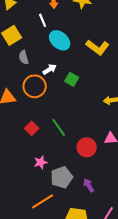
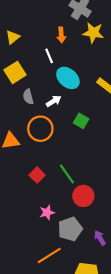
white arrow: (50, 69) -> (54, 101), moved
red circle: (87, 147) -> (83, 196), moved

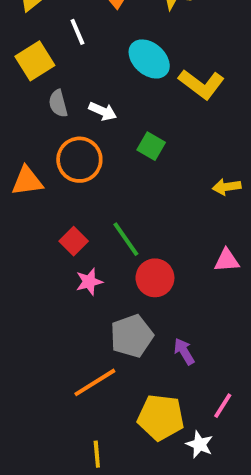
white line: (49, 56) -> (77, 32), moved
cyan ellipse: (68, 78) -> (149, 59), moved
white arrow: (54, 101) -> (103, 111), turned 56
pink star: (47, 213) -> (89, 282), moved

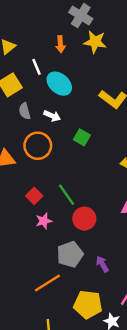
cyan ellipse: (149, 59) -> (59, 84), moved

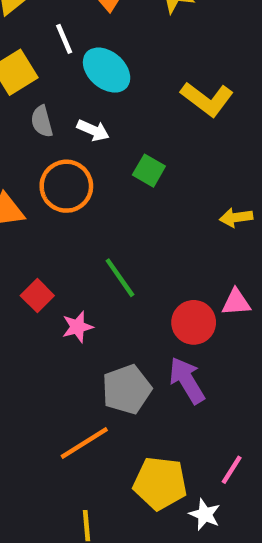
red square: (34, 196) -> (37, 296), moved
red circle: (84, 219) -> (194, 322), moved
purple arrow: (102, 264) -> (187, 380), moved, size x1.5

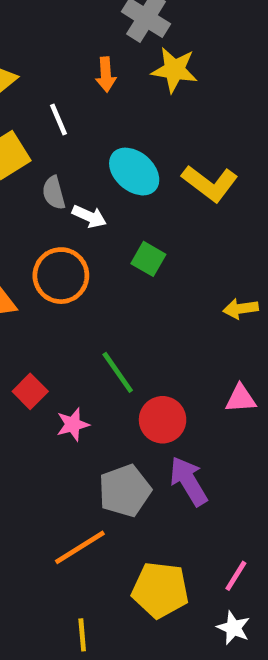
cyan ellipse: (107, 70) -> (134, 172), moved
gray semicircle: (42, 121) -> (54, 193), moved
red circle: (194, 322) -> (163, 420), moved
white star: (205, 514) -> (233, 628), moved

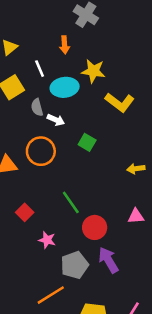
yellow star: (174, 70) -> (93, 71), moved
cyan ellipse: (134, 172) -> (65, 87), moved, turned -48
pink star: (73, 424) -> (47, 240), moved, turned 30

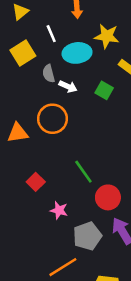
green square: (87, 142) -> (104, 90), moved

